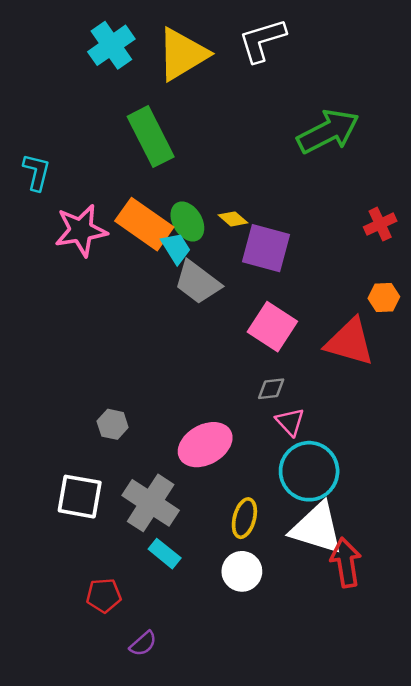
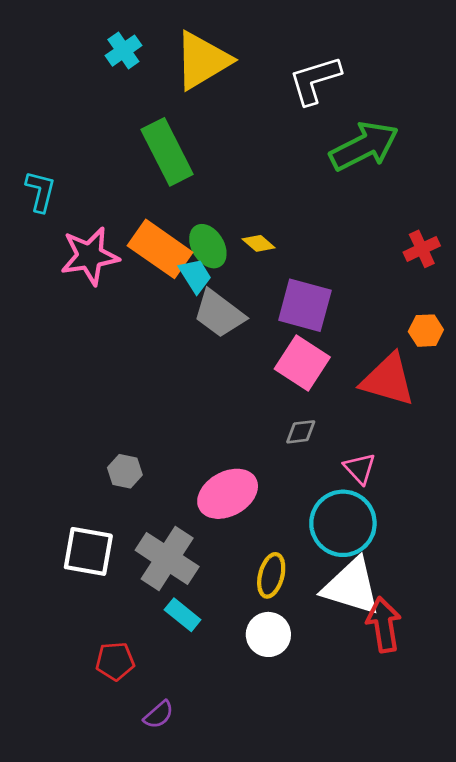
white L-shape: (262, 40) -> (315, 80), moved
cyan cross: (111, 45) -> (123, 51), size x0.7
purple square: (266, 248) -> (305, 305), moved
pink triangle: (290, 422) -> (360, 468), moved

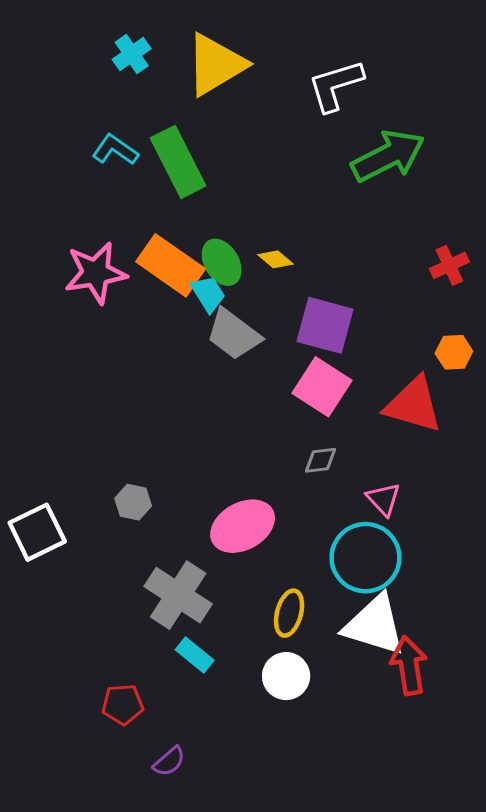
cyan L-shape: (40, 191) -> (115, 150), moved, turned -69
white square: (88, 551) -> (37, 532), moved, turned -36

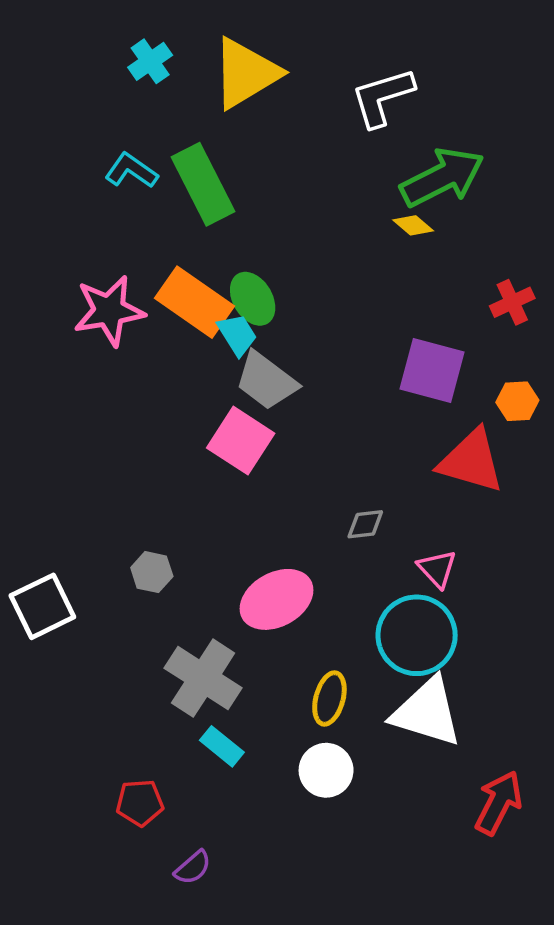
yellow diamond: (276, 259) -> (413, 225), moved
purple square: (325, 325) -> (432, 371), moved
pink square: (322, 387) -> (241, 441), moved
red arrow: (409, 666) -> (499, 803), moved, turned 36

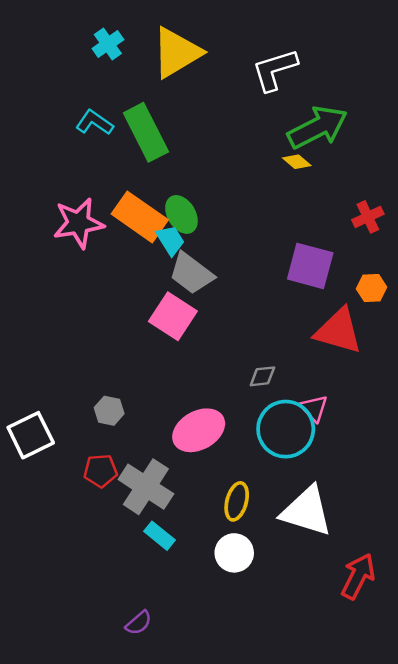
cyan circle: (417, 635) -> (286, 429), moved
red pentagon: (140, 803) -> (101, 471), moved

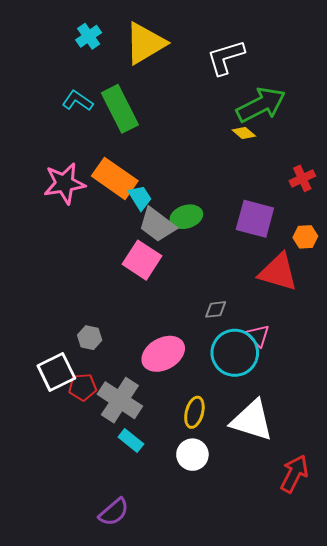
green ellipse: (181, 214) -> (186, 217), moved, turned -76
white square: (31, 435) -> (56, 372), moved
purple semicircle: (139, 623) -> (114, 512), size x1.4

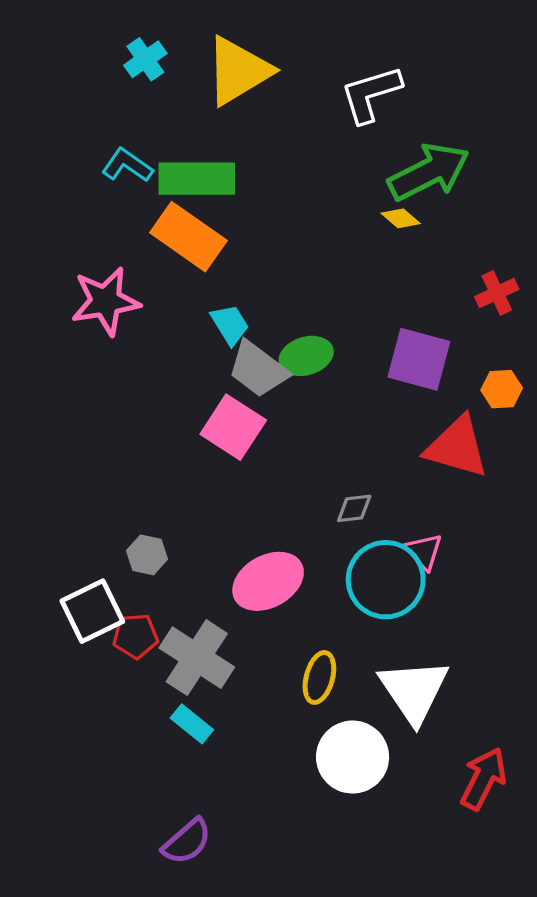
green rectangle: (120, 109) -> (197, 179), turned -63
orange rectangle: (115, 178) -> (188, 237), moved
white triangle: (252, 420) -> (414, 691), turned 39
cyan rectangle: (131, 440) -> (192, 724), moved
white circle: (192, 455) -> (353, 757), moved, size x1.4

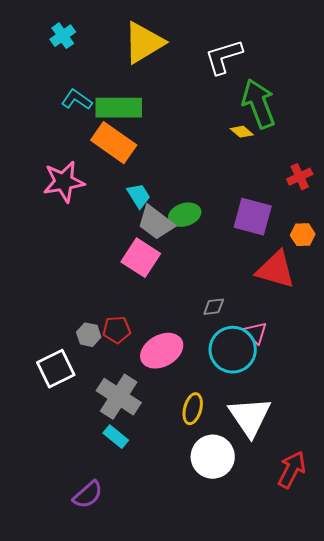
cyan cross: (145, 59) -> (63, 36), moved
green arrow: (429, 172) -> (259, 104), turned -84
red pentagon: (135, 636) -> (117, 330), moved
purple semicircle: (187, 842) -> (88, 495), moved

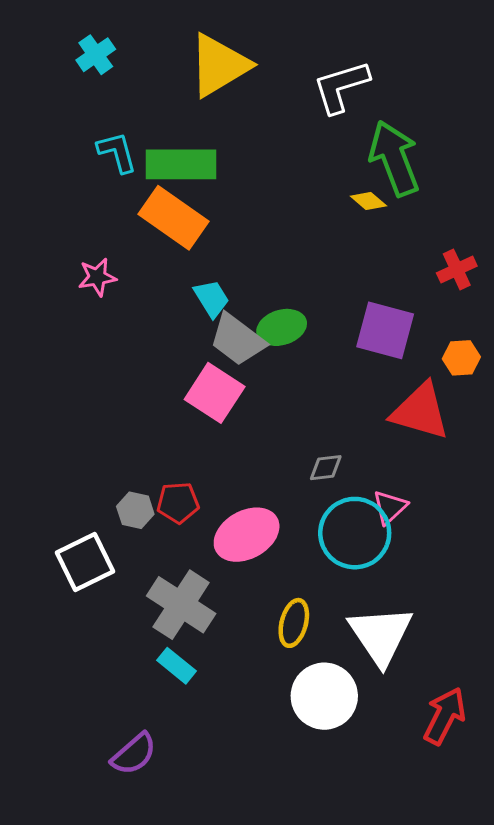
cyan L-shape: (77, 100) -> (117, 152), turned 40
pink star: (64, 182) -> (97, 277), size x0.6
pink triangle: (256, 333) -> (390, 507), turned 30

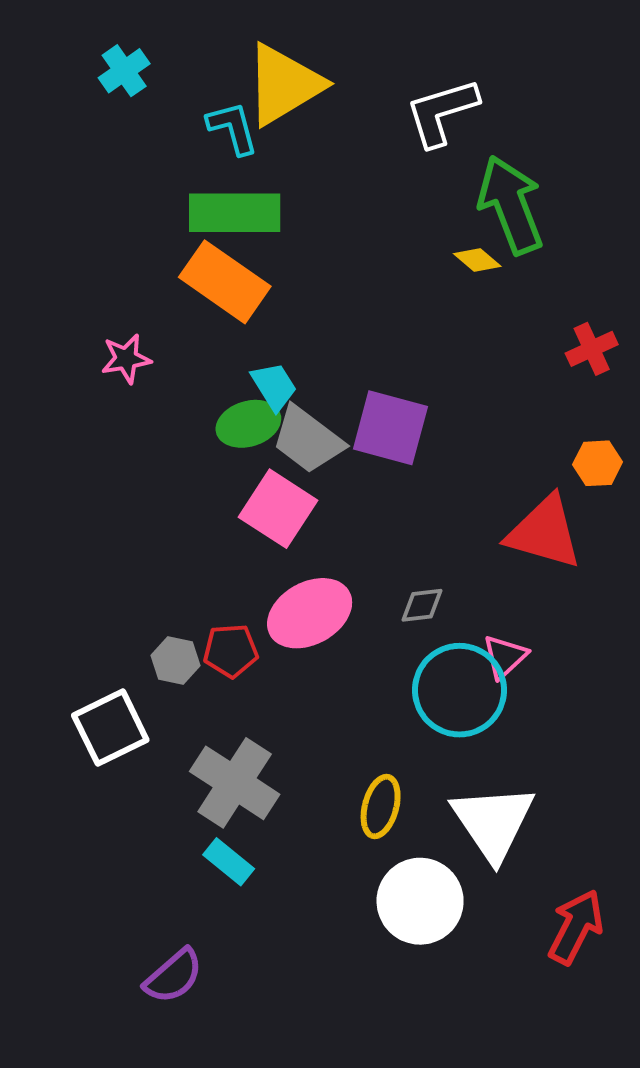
cyan L-shape: (117, 152) -> (233, 128), moved
green ellipse: (282, 327) -> (248, 424), moved
purple square: (385, 330) -> (390, 428), moved
pink ellipse: (247, 535) -> (310, 613), moved

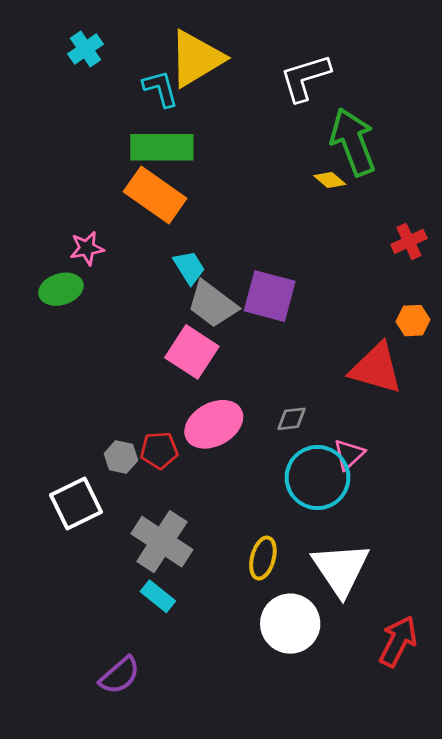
green ellipse: (248, 424) -> (61, 289), moved

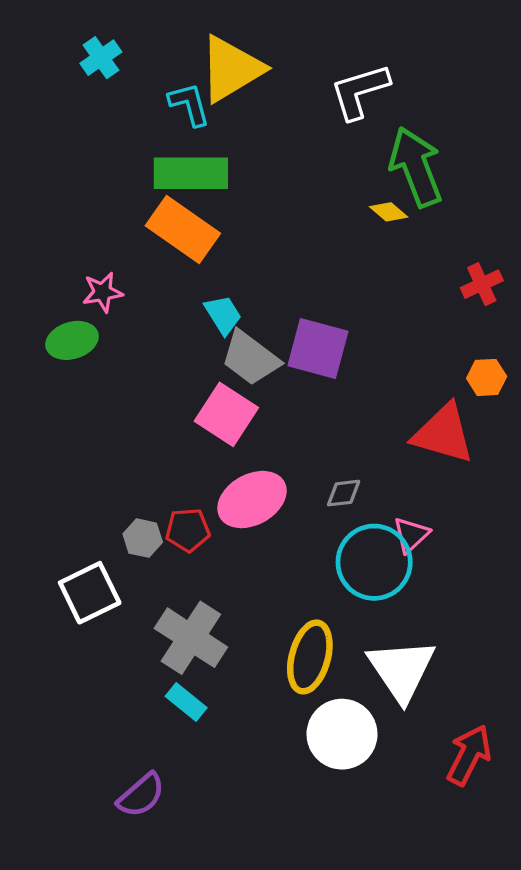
yellow ellipse: (263, 558) -> (310, 657), size x1.4

